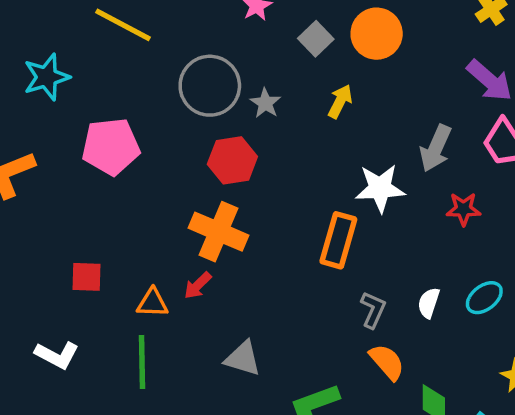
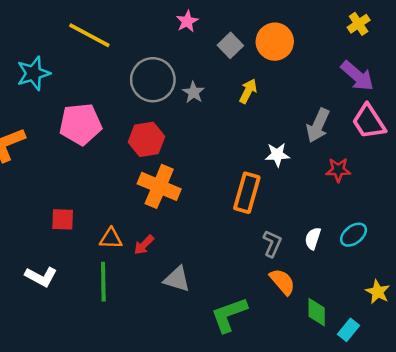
red hexagon: (232, 160) -> (146, 139), moved
white star: (380, 188) -> (277, 155), size x0.7
red arrow: (198, 285) -> (144, 245), moved

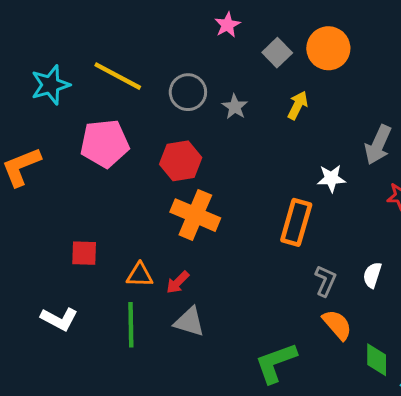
yellow line: (89, 35) -> (118, 76), moved
gray circle: (153, 80) -> (188, 92), size x0.7
gray triangle: (177, 279) -> (189, 322), moved

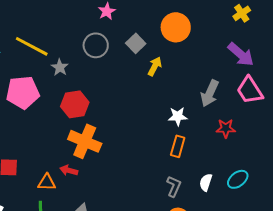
gray square: (277, 53) -> (136, 43), moved
gray circle: (188, 92) -> (96, 45), moved
gray star: (235, 107) -> (60, 67), moved
orange rectangle: (296, 222) -> (178, 146), moved, size x0.7
red arrow: (178, 282) -> (69, 170), moved, turned 60

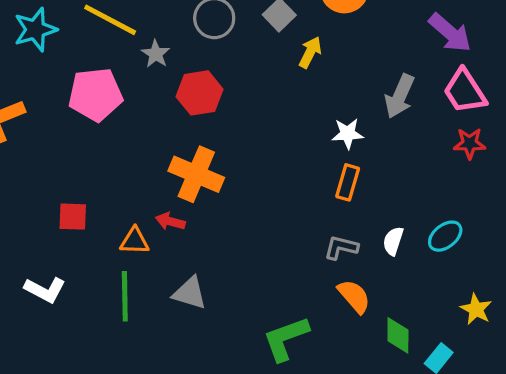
red hexagon: (75, 104) -> (200, 93), moved
red star: (226, 128) -> (470, 143), moved
gray L-shape: (174, 186) -> (341, 247), turned -100

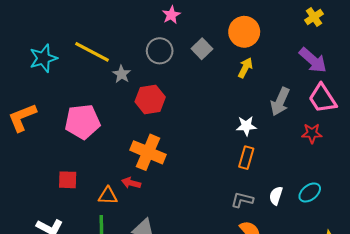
yellow arrow: (310, 52) -> (245, 68), moved
pink pentagon: (95, 95) -> (82, 122), moved
red star: (470, 143) -> (312, 133), moved

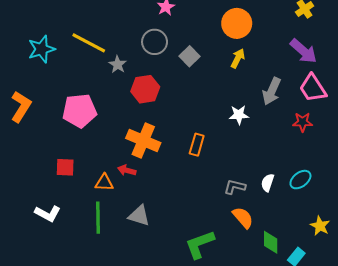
gray square: (202, 49) -> (189, 56), moved
orange L-shape: (22, 117) -> (21, 107), turned 144
orange rectangle: (246, 158) -> (197, 145), moved

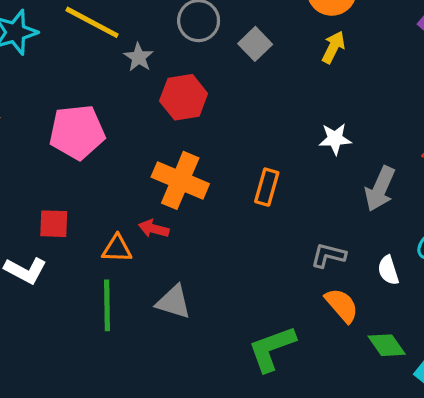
gray arrow: (272, 91) -> (380, 189), moved
white semicircle: (268, 183) -> (388, 270), moved, turned -36
white L-shape: (48, 213) -> (25, 270), moved
green diamond: (271, 242) -> (387, 345), turned -35

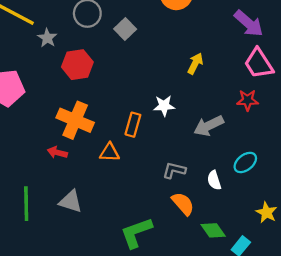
yellow arrow: (333, 47) -> (195, 63), moved
white star: (335, 139) -> (164, 106), moved
gray arrow: (380, 189) -> (209, 126), turned 40
orange triangle: (117, 249) -> (110, 152), moved

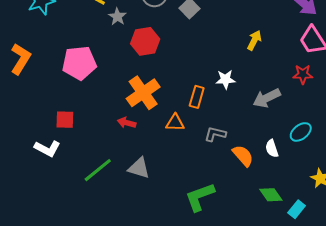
orange cross: (75, 120) -> (143, 93), turned 32
gray L-shape: (174, 170) -> (215, 134), moved
green line: (26, 204) -> (98, 170), turned 52
orange semicircle: (183, 204) -> (243, 156), moved

